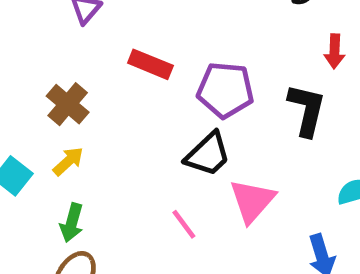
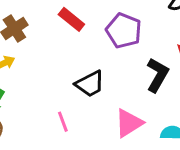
purple pentagon: (225, 90) -> (124, 31), moved
pink triangle: (252, 201) -> (129, 123), moved

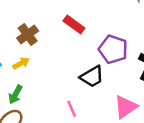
purple pentagon: (124, 31) -> (113, 49), moved

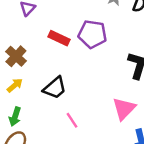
purple pentagon: (113, 49) -> (92, 34), moved
black trapezoid: (92, 77) -> (55, 88), moved

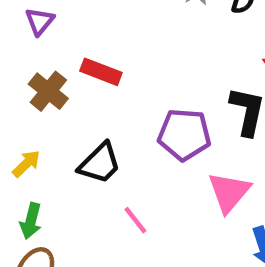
purple pentagon: (92, 34) -> (184, 134), moved
brown cross: (16, 56) -> (48, 91), moved

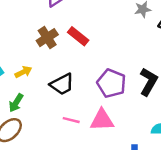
pink triangle: (229, 192) -> (102, 120), moved, turned 30
pink line: (135, 220) -> (71, 120), turned -56

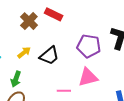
yellow arrow: (23, 72) -> (24, 52), moved
pink line: (71, 120) -> (64, 91), moved

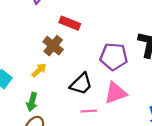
brown cross: (29, 21) -> (53, 46), moved
black trapezoid: (49, 56) -> (81, 84), moved

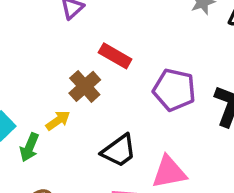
purple pentagon: (114, 57) -> (174, 90), moved
green arrow: (32, 102) -> (29, 147), moved

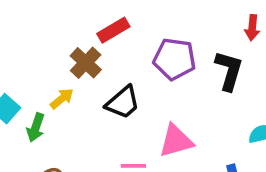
red rectangle: (115, 56) -> (113, 30), turned -56
black trapezoid: (119, 151) -> (123, 102), moved

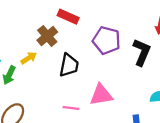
red rectangle: (113, 30) -> (68, 17), turned 48
black trapezoid: (123, 102) -> (69, 65), turned -45

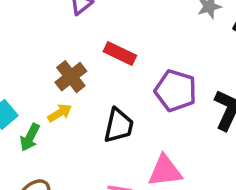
brown cross: (47, 36) -> (71, 77), moved

